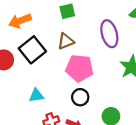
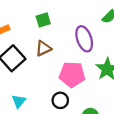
pink pentagon: (79, 68) -> (72, 74), moved
cyan triangle: (36, 95) -> (19, 101), turned -40

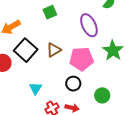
brown triangle: (43, 48) -> (54, 50), moved

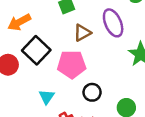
brown triangle: (54, 50) -> (82, 33), moved
pink pentagon: (81, 59) -> (72, 64), moved

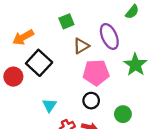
pink pentagon: (72, 64) -> (96, 73), moved

